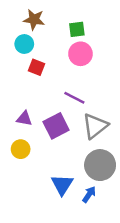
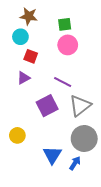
purple triangle: (24, 119) -> (24, 78), moved, turned -40
yellow circle: (21, 149) -> (17, 135), moved

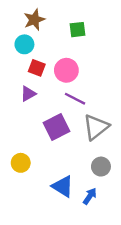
brown star: (29, 16) -> (34, 20), turned -30
pink circle: (68, 45) -> (66, 70), moved
gray circle: (84, 139) -> (101, 167), size x0.6
blue triangle: (52, 155) -> (63, 186), turned -30

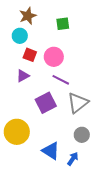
yellow circle: (21, 163) -> (17, 132), size x1.6

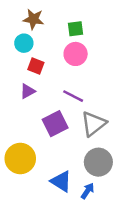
brown star: (28, 16) -> (33, 19), turned 30
pink circle: (54, 57) -> (76, 54), moved
gray circle: (82, 135) -> (98, 162), size x1.5

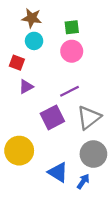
cyan circle: (24, 43) -> (34, 41), moved
red square: (36, 66) -> (17, 63), moved
purple line: (73, 96) -> (69, 91), turned -54

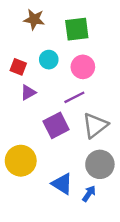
green square: (72, 27) -> (77, 29), size x1.5
cyan circle: (34, 41) -> (49, 60), moved
pink circle: (72, 51) -> (83, 67), moved

